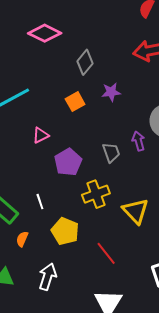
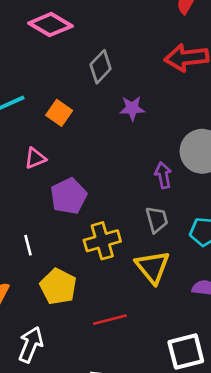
orange square: (75, 102) -> (59, 113), moved, turned -30
gray trapezoid: (111, 152) -> (157, 220), moved
red line: (106, 253) -> (110, 320), turned -70

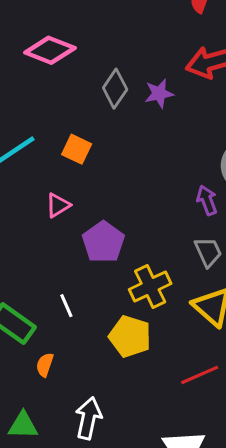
purple star: (132, 108) -> (159, 94), moved
yellow pentagon: (58, 287) -> (130, 336), moved
red line: (110, 320) -> (200, 375), moved

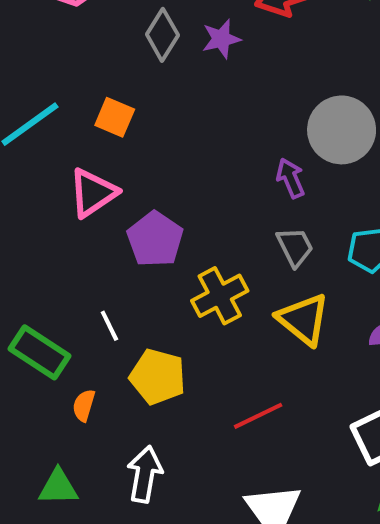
pink triangle: (58, 205) -> (93, 193), size x1.5
yellow pentagon: (130, 336) -> (158, 377), moved
red line: (200, 375) -> (258, 416), moved

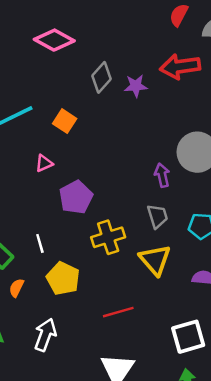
pink triangle: (93, 193) -> (44, 163), size x0.6

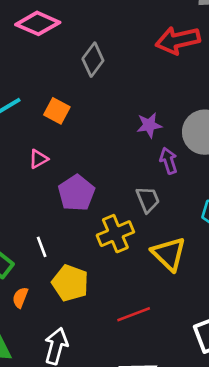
purple star: (136, 86) -> (149, 125), moved
gray trapezoid: (158, 216) -> (148, 199), moved

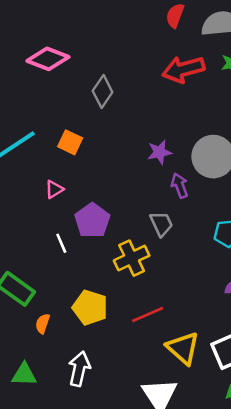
white line: (42, 247) -> (61, 243), moved
yellow triangle: (169, 254) -> (183, 348), moved
red line: (134, 314) -> (148, 314), moved

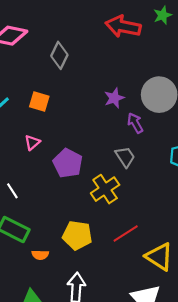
red arrow: (183, 69) -> (123, 26), turned 36
white line: (61, 243) -> (12, 191), moved
orange semicircle: (43, 324) -> (40, 255), turned -98

